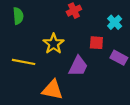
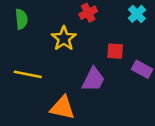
cyan cross: (115, 22) -> (137, 14), moved
yellow star: (54, 44) -> (64, 38), moved

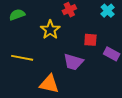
green semicircle: (21, 19) -> (17, 15), turned -105
purple trapezoid: (93, 79) -> (73, 62), turned 80

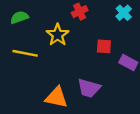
yellow line: (22, 58) -> (25, 53), moved
purple trapezoid: (73, 62) -> (89, 88), moved

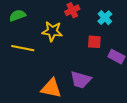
cyan cross: (124, 13) -> (105, 18), moved
yellow star: (58, 35) -> (52, 31), turned -30

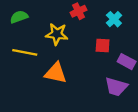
purple trapezoid: (81, 80) -> (116, 87), moved
orange triangle: (51, 88) -> (56, 73), moved

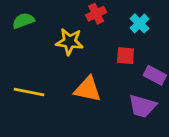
yellow line: (25, 52) -> (29, 92), moved
orange triangle: (56, 73) -> (88, 89), moved

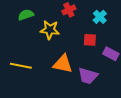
green semicircle: (23, 21) -> (26, 15), moved
purple trapezoid: (142, 106) -> (88, 76), moved

